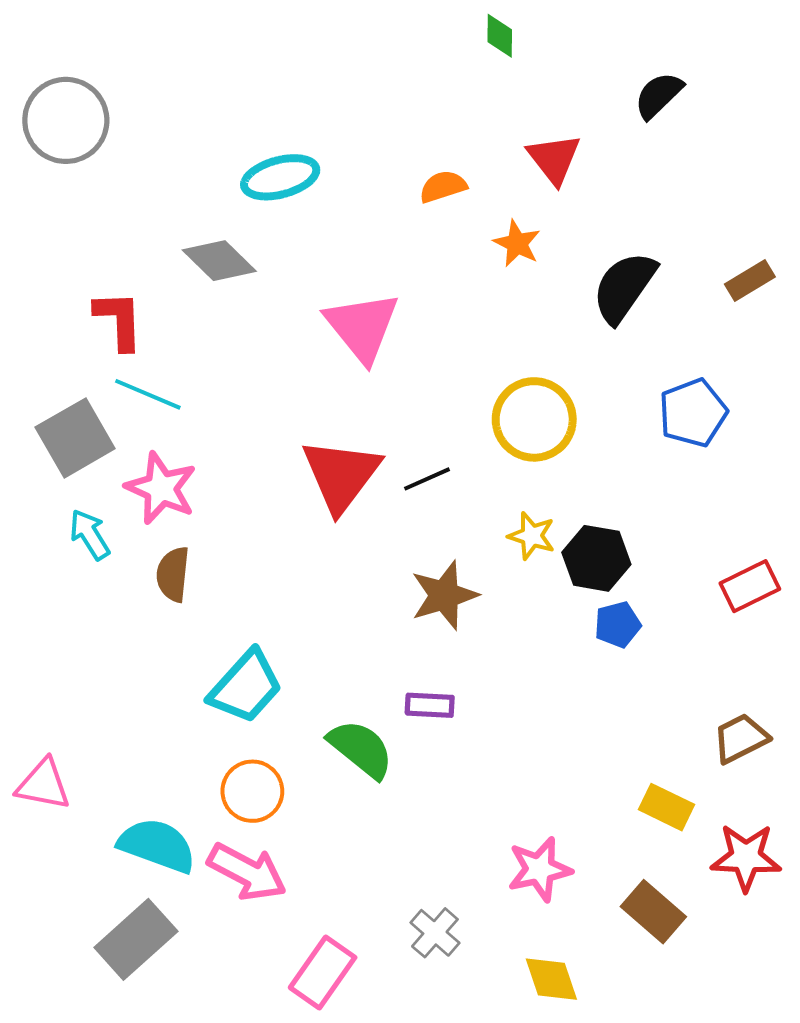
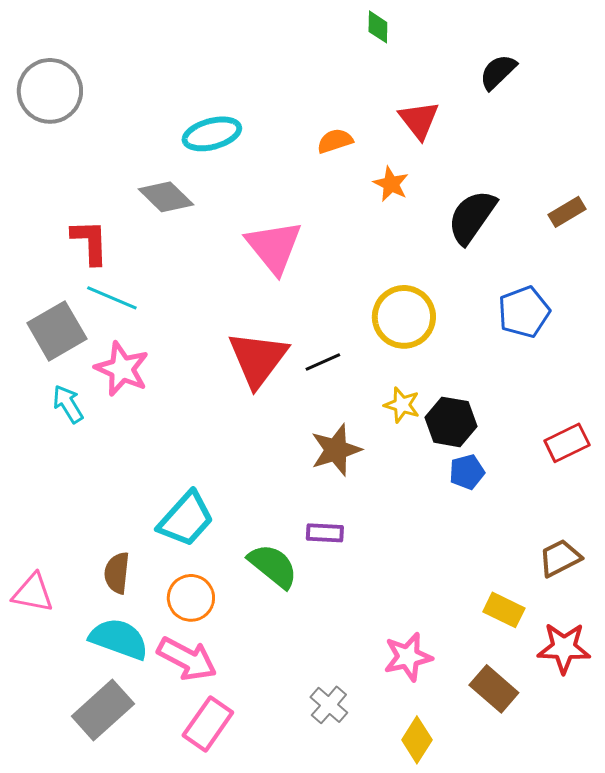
brown semicircle: (173, 574) -> (117, 573), moved
pink rectangle: (323, 972) -> (208, 724), moved
yellow diamond: (551, 979) -> (417, 740), turned 51

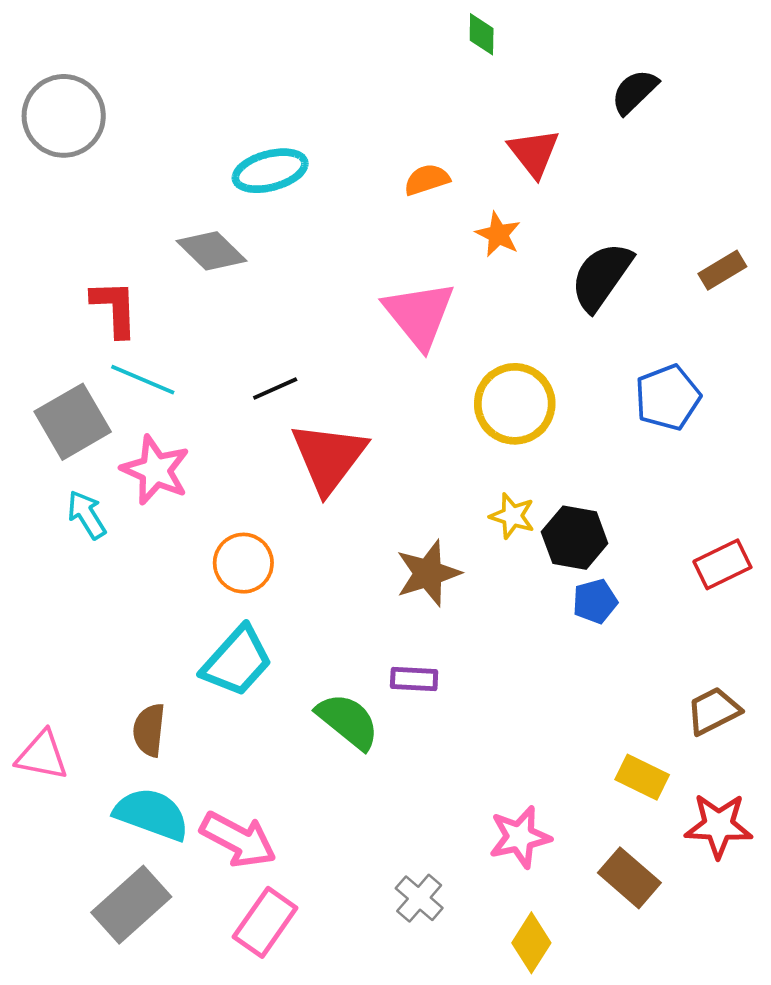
pink triangle: (274, 247) -> (419, 315), moved
black line: (323, 362) -> (275, 389), moved
orange circle: (191, 598) -> (243, 563), moved

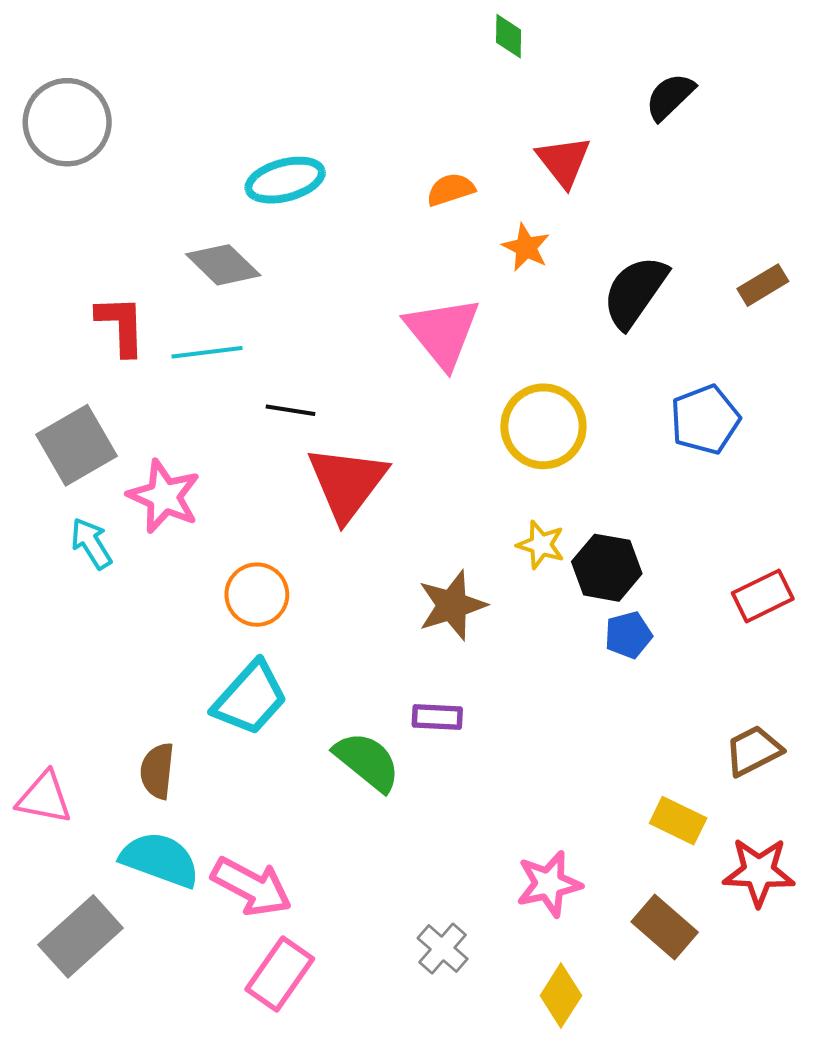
cyan line: (143, 380) -> (207, 352), moved, turned -30
black line: (275, 389) -> (291, 410), turned 33
gray rectangle: (131, 905) -> (81, 936), moved

